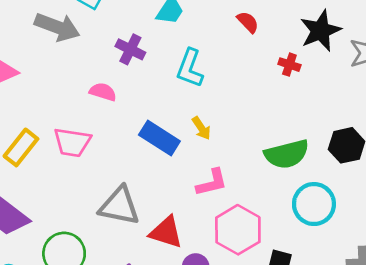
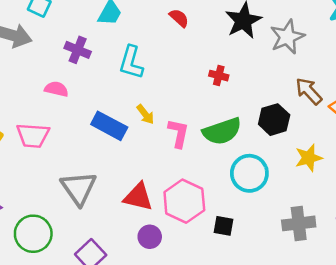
red cross: (289, 65) -> (219, 76), moved
pink L-shape: (212, 183) -> (178, 133), moved, turned -60
gray triangle: (119, 206) -> (79, 188), turned 48
red triangle: (166, 232) -> (138, 197), moved

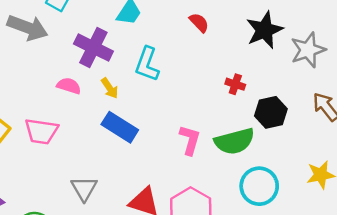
purple cross: (78, 50) -> (93, 47), size x1.4
yellow arrow: (145, 114) -> (110, 88), moved
black hexagon: (274, 120) -> (271, 112), moved
gray triangle: (79, 188) -> (84, 188), size x0.7

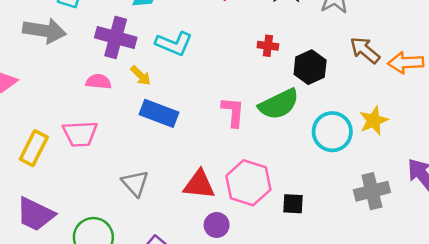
cyan L-shape: (147, 64) -> (174, 44), turned -76
cyan circle: (259, 186) -> (332, 132), moved

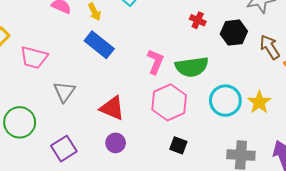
black hexagon: (310, 67) -> (234, 33), moved
yellow star: (374, 121) -> (259, 102), turned -30
pink trapezoid: (80, 134) -> (34, 57), moved
pink hexagon: (248, 183) -> (169, 102), moved

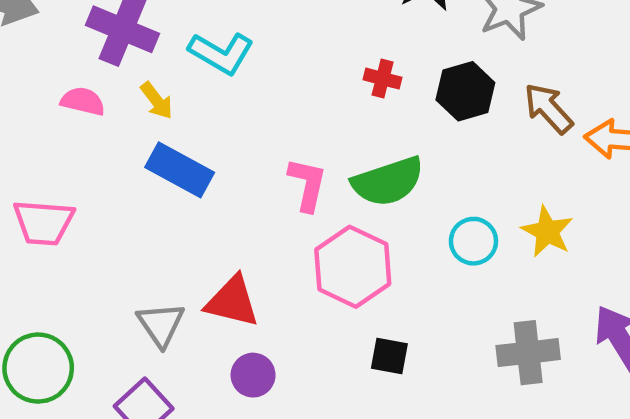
gray triangle: (64, 92) -> (161, 324), moved
cyan circle: (225, 101) -> (473, 241), size x0.7

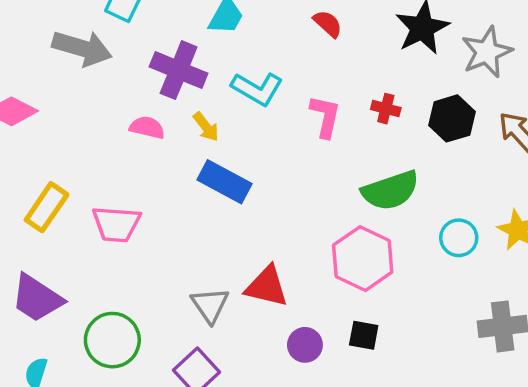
pink L-shape: (307, 184) -> (325, 116), moved
black square: (389, 356) -> (364, 335), moved
purple circle: (253, 375) -> (305, 345), moved

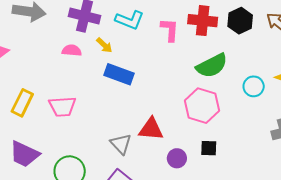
red cross: (386, 109) -> (203, 21), size x1.8

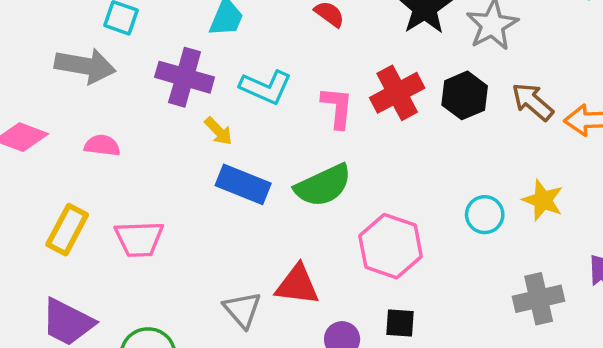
red cross: (203, 21) -> (397, 93), turned -36
pink semicircle: (72, 50) -> (102, 145), moved
green semicircle: (212, 66) -> (323, 185), moved

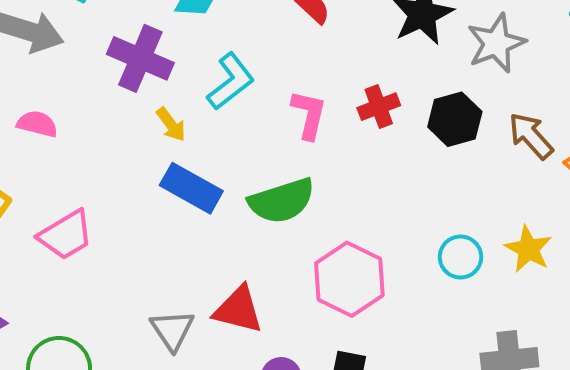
cyan L-shape: (266, 87) -> (231, 81), turned -69
red cross: (397, 93) -> (379, 107), size x0.7
pink trapezoid: (139, 239) -> (66, 235), turned -36

